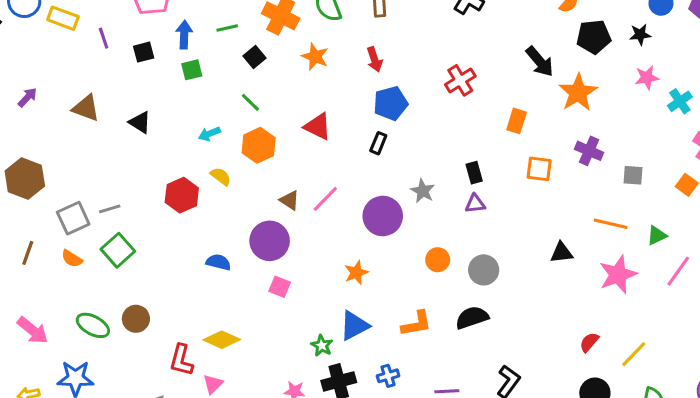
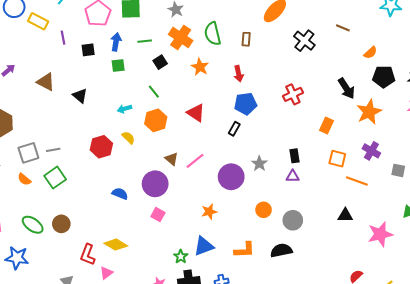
orange line: (611, 224) -> (357, 181), moved

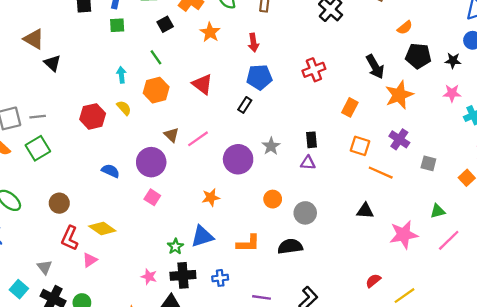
black triangle: (80, 96) -> (52, 63), moved
cyan arrow: (124, 109) -> (121, 75), turned 96
brown circle: (61, 224) -> (59, 203), moved

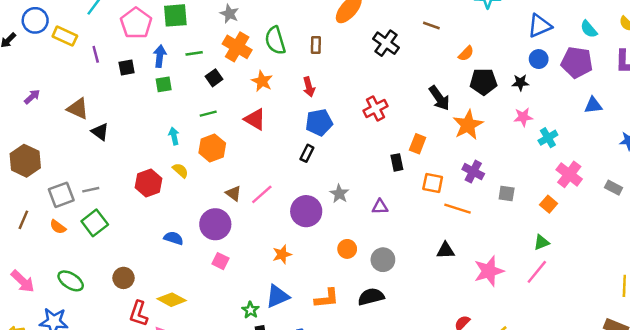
green line: (156, 57) -> (208, 114), turned -63
red triangle: (202, 84) -> (255, 119), moved
black rectangle: (311, 140) -> (397, 162), moved
green triangle: (438, 211) -> (541, 242), moved

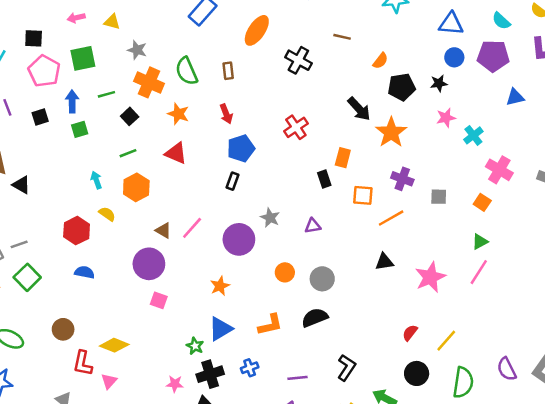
blue triangle: (540, 26) -> (451, 24), turned 35
orange line: (458, 209) -> (391, 218), turned -40
blue semicircle: (174, 238) -> (85, 272), moved

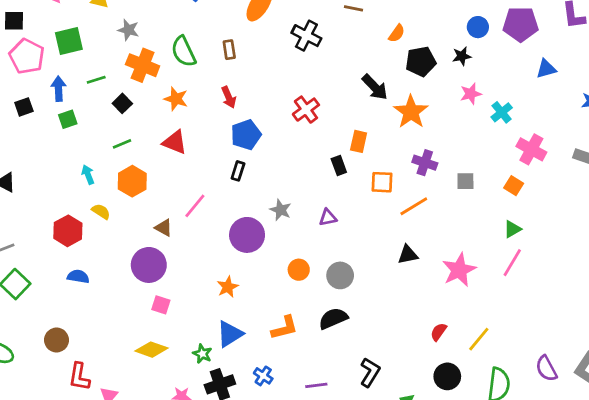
pink line: (192, 228) -> (195, 206), moved
yellow diamond: (114, 345) -> (151, 350), moved
blue cross: (250, 368) -> (263, 376), turned -35

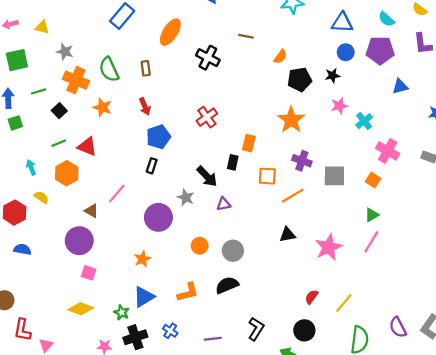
black arrow: (375, 87) -> (207, 176), moved
red triangle: (175, 142) -> (87, 147), moved
black rectangle: (339, 166) -> (233, 162), turned 32
gray square: (465, 181) -> (334, 176), size x1.5
black circle: (447, 376) -> (304, 330), moved

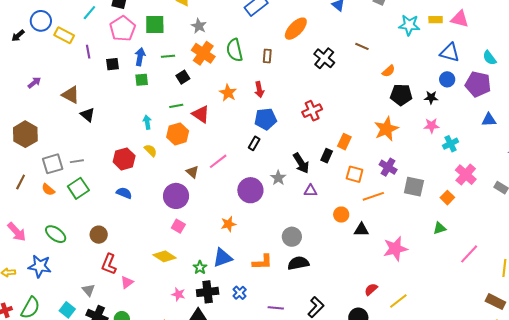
orange star: (102, 107) -> (228, 93), moved
pink line: (371, 242) -> (469, 254), moved
orange circle: (200, 246) -> (341, 215), moved
gray circle: (233, 251) -> (292, 237), moved

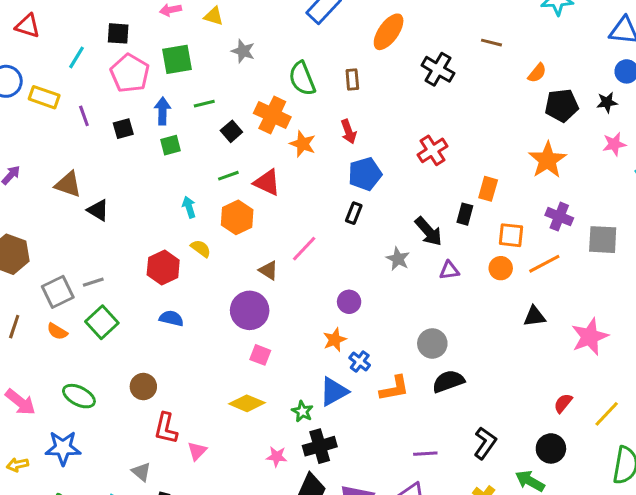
orange cross: (203, 53) -> (272, 115), moved
purple circle: (250, 190) -> (349, 302), moved, size x0.6
orange circle: (341, 215) -> (501, 268), moved
blue cross: (240, 293) -> (360, 362), moved

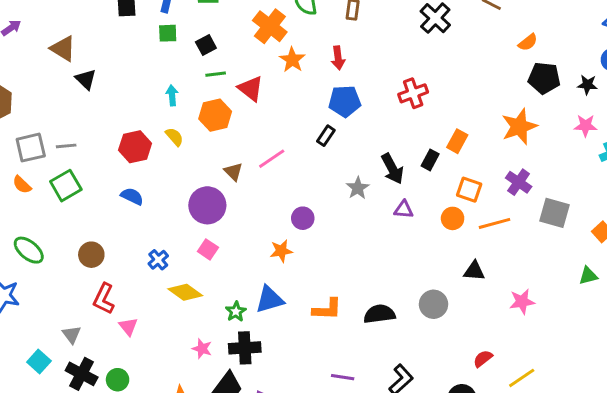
black square: (231, 131) -> (206, 45), moved
pink star: (590, 337) -> (522, 302), size x0.7
gray circle: (432, 343) -> (433, 304), moved
blue cross: (360, 362) -> (158, 260), moved
pink triangle: (197, 451) -> (128, 327), turned -36

